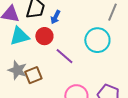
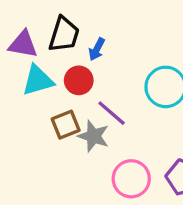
gray star: (17, 70) -> (94, 136), moved
brown square: (33, 75) -> (66, 125), moved

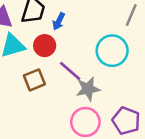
gray star: (94, 136) -> (88, 89), moved, turned -30

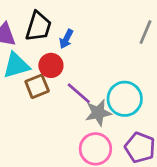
cyan circle: (112, 51) -> (125, 99), moved
brown square: (34, 80) -> (37, 86), moved

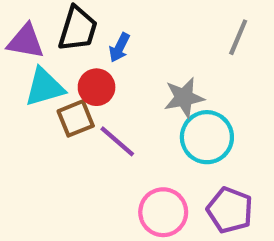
purple line: (79, 93) -> (117, 141), moved
gray star: (98, 113) -> (184, 98), moved

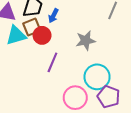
brown square: (76, 118) -> (32, 27), moved
cyan circle: (207, 137) -> (97, 77), moved
purple line: (117, 141) -> (52, 62), turned 72

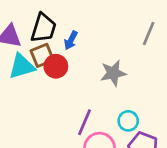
purple line: (52, 62) -> (84, 122), moved
cyan circle: (97, 77) -> (128, 121), size x0.6

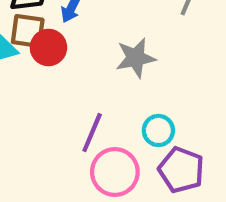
brown square: (42, 55) -> (28, 31), turned 30

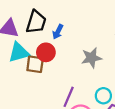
brown square: (28, 31) -> (35, 64), moved

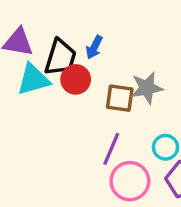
black trapezoid: (36, 22) -> (60, 57), moved
brown square: (35, 64) -> (120, 98), moved

